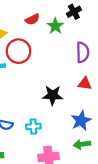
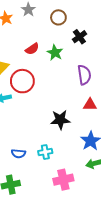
black cross: (74, 12) -> (79, 37), moved

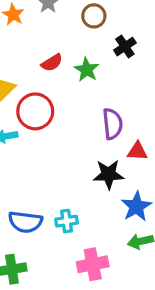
purple semicircle: (84, 75) -> (113, 124), moved
black star: (60, 120) -> (108, 174), moved
blue semicircle: (18, 154) -> (25, 222), size x1.5

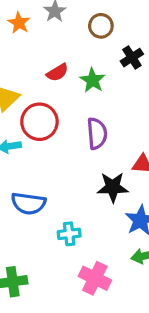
purple semicircle: (113, 124) -> (97, 133), moved
blue semicircle: (25, 222) -> (28, 203), moved
pink cross: (93, 264) -> (95, 278), turned 36

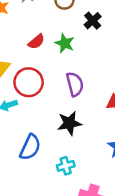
black star: (113, 187) -> (69, 123), moved
blue semicircle: (28, 203) -> (30, 147), turned -64

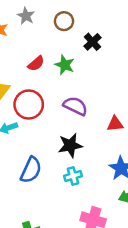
purple semicircle: (75, 84) -> (75, 106), turned -50
cyan cross: (66, 166) -> (73, 176), moved

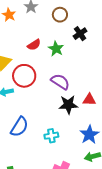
black star: (70, 145) -> (68, 105), moved

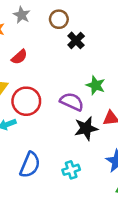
black cross: (80, 34) -> (76, 40), moved
red semicircle: (34, 45) -> (19, 57), moved
green star: (56, 49) -> (96, 85), moved

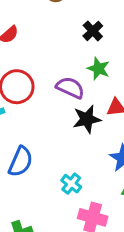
black cross: (76, 40) -> (93, 31), moved
cyan cross: (71, 170) -> (71, 184), moved, turned -35

